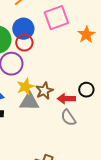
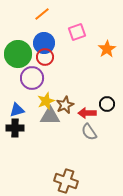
pink square: (56, 18) -> (77, 32), size x0.7

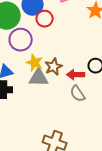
red circle: (45, 57) -> (45, 19), moved
yellow star: (46, 101) -> (35, 63), turned -30

